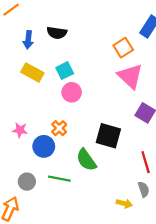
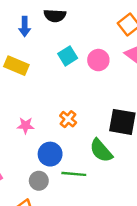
yellow rectangle: (32, 72) -> (16, 66), moved
pink circle: (72, 92) -> (98, 60), moved
blue circle: (44, 146) -> (50, 154), moved

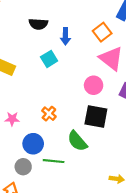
blue arrow: (25, 26) -> (65, 36), moved
pink circle: (98, 60) -> (94, 85), moved

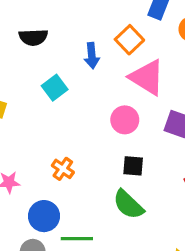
blue arrow: (65, 36) -> (92, 56), moved
black square: (96, 116) -> (133, 166), size x0.6
green semicircle: (77, 141) -> (128, 205), moved

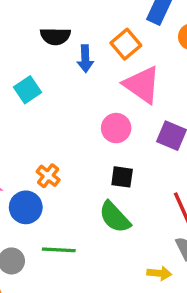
black semicircle: (33, 37) -> (55, 36), moved
cyan square: (55, 88) -> (28, 90), moved
blue circle: (44, 216) -> (26, 207), moved

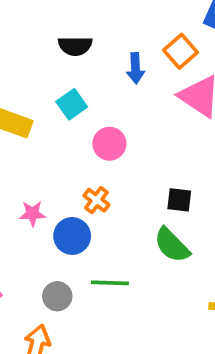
black semicircle: (55, 36) -> (75, 46), moved
pink circle: (116, 128) -> (109, 144), moved

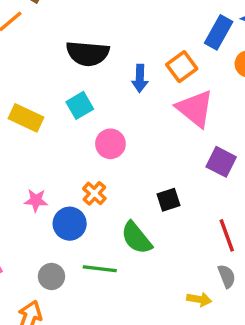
black semicircle: (75, 46) -> (88, 53), size x1.4
black square: (179, 200) -> (169, 200), turned -30
green semicircle: (172, 245) -> (136, 238), moved

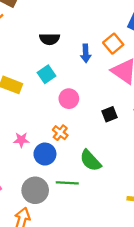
black semicircle: (88, 53) -> (49, 39), size x0.7
black square: (169, 200) -> (110, 114), moved
gray circle: (51, 276) -> (35, 190), size x1.5

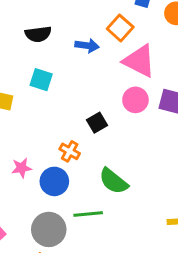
blue arrow: (86, 53) -> (87, 46), turned -72
cyan square: (47, 74) -> (41, 80), turned -30
pink circle: (69, 99) -> (135, 100), moved
black square: (110, 114) -> (97, 123), moved

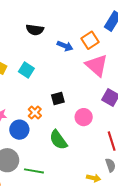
cyan square: (41, 80) -> (26, 70), moved
pink circle: (135, 100) -> (84, 117), moved
green line: (88, 214) -> (34, 171), moved

